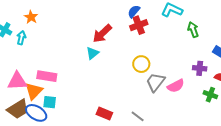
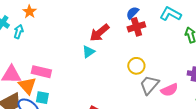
orange triangle: (34, 91) -> (27, 86), turned -30

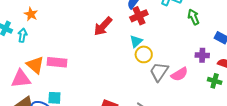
cyan triangle: (88, 52) -> (136, 41), moved
pink rectangle: (41, 72) -> (57, 62), moved
orange triangle: (27, 86) -> (35, 65), moved

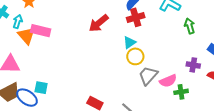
pink rectangle: (57, 62) -> (41, 31), moved
orange triangle: (35, 65) -> (27, 36), moved
green cross: (215, 81) -> (181, 92), moved, turned -32

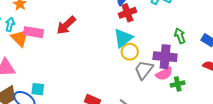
red arrow: (99, 23) -> (66, 25), moved
green arrow: (190, 26) -> (180, 36), moved
cyan triangle: (129, 42) -> (123, 38), size x1.5
purple cross: (193, 65) -> (165, 57), moved, size x1.6

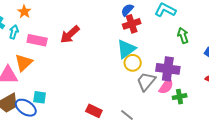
green arrow: (180, 36) -> (183, 35), moved
orange triangle: (20, 38) -> (24, 63), moved, turned 30
pink semicircle: (164, 74) -> (166, 86), turned -30

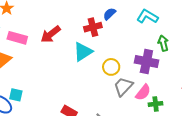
red cross: (132, 24) -> (93, 27), moved
cyan triangle: (126, 49) -> (83, 52), moved
purple cross: (168, 69) -> (146, 61), moved

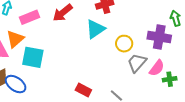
pink rectangle: (17, 38) -> (29, 17), turned -36
cyan square: (16, 95) -> (33, 57), moved, size x1.6

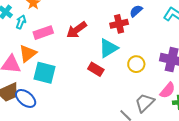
gray trapezoid: (137, 63) -> (145, 103), moved
red rectangle: (83, 90) -> (96, 69), moved

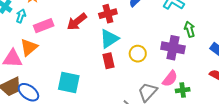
red cross: (119, 24) -> (108, 14), moved
red rectangle: (96, 69) -> (109, 61), moved, turned 49
cyan square: (44, 73) -> (69, 82), moved

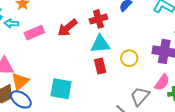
cyan arrow: (21, 16) -> (11, 23), turned -104
cyan triangle: (109, 39) -> (100, 44), turned 30
orange triangle: (29, 47) -> (20, 81), moved

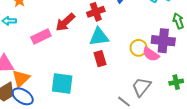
pink rectangle: (34, 33) -> (41, 36), moved
yellow circle: (129, 58) -> (139, 48), moved
pink semicircle: (162, 82) -> (151, 54), moved, turned 90

